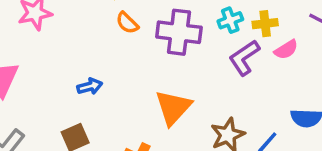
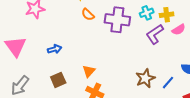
blue arrow: (90, 86) -> (55, 49), moved
orange triangle: (173, 107) -> (89, 71), moved, size x0.6

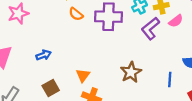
brown star: (145, 78) -> (131, 72), moved
blue line: (168, 83) -> (170, 80), turned -32

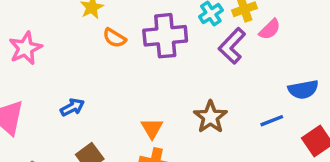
orange triangle: (83, 75) -> (152, 128), moved
blue line: (170, 80) -> (272, 121), turned 72

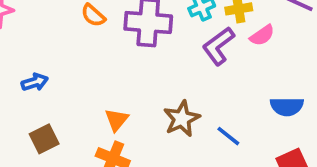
blue line: (272, 121) -> (228, 136), moved, turned 50

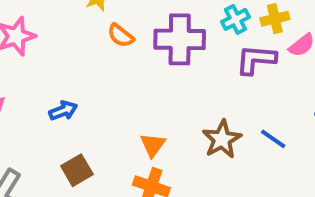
purple L-shape: (218, 46) -> (256, 60), turned 45
blue line: (228, 136) -> (273, 139), moved

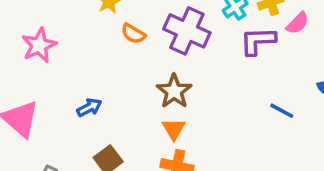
purple cross: (180, 39) -> (187, 31), turned 30
brown star: (222, 139) -> (174, 91), moved

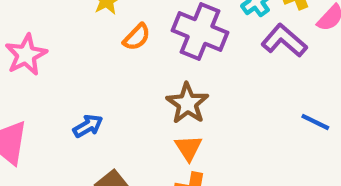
orange semicircle: (133, 34) -> (137, 37), turned -75
purple L-shape: (258, 41) -> (284, 40), turned 45

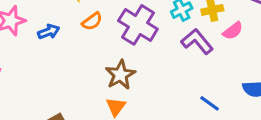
blue arrow: (88, 126) -> (49, 32), moved

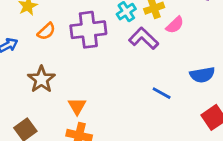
purple cross: (138, 25) -> (88, 30), turned -32
brown star: (120, 75) -> (41, 79), moved

